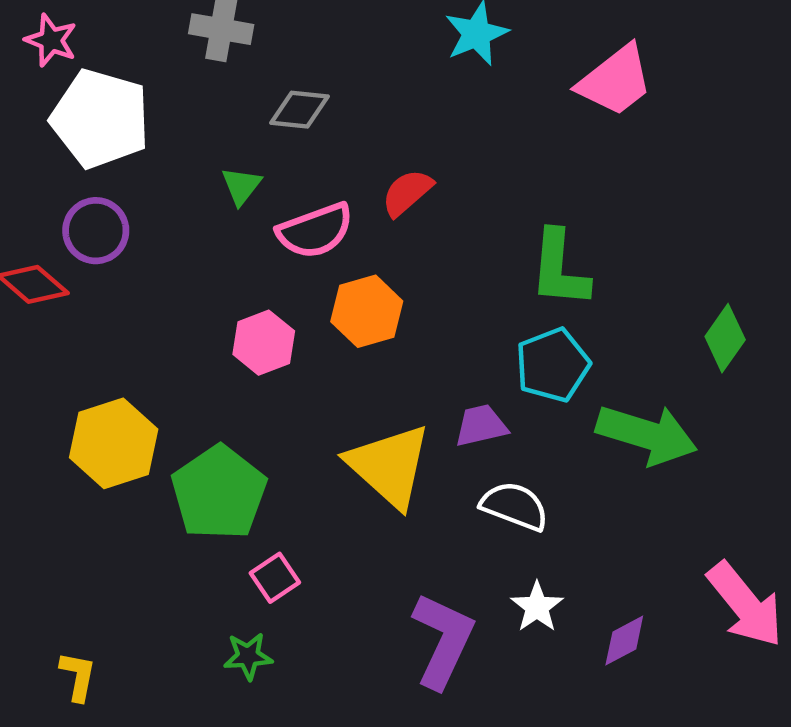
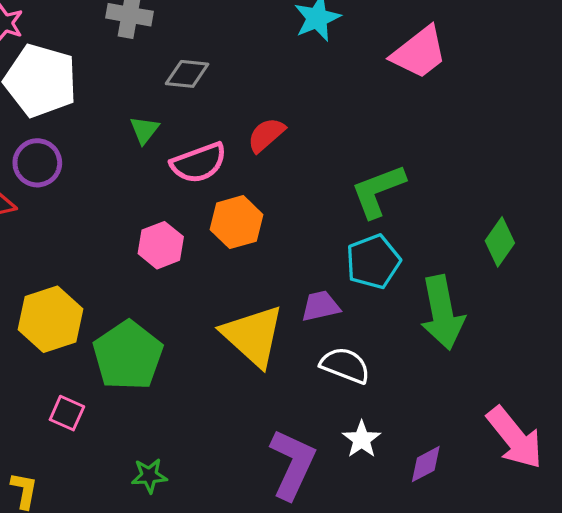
green L-shape: (559, 269) -> (378, 191), turned 64
green arrow: (647, 434) -> (442, 313), turned 62
pink square: (275, 578) -> (67, 413), moved, turned -32

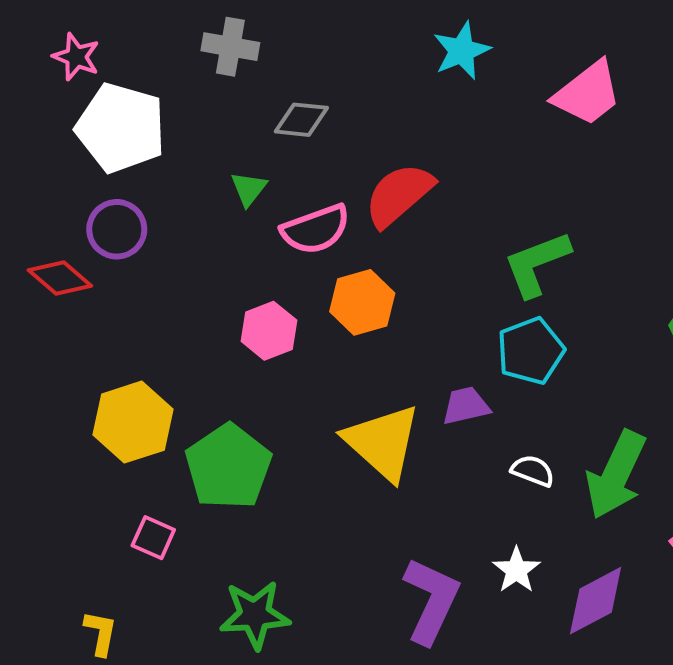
red semicircle: (266, 135) -> (399, 195), size x1.5
green arrow: (442, 313) -> (616, 475), moved, turned 36
white semicircle: (345, 365) -> (533, 471), moved, size x0.7
purple diamond: (426, 464) -> (596, 601), size x1.5
green star: (149, 476) -> (255, 615), size x1.6

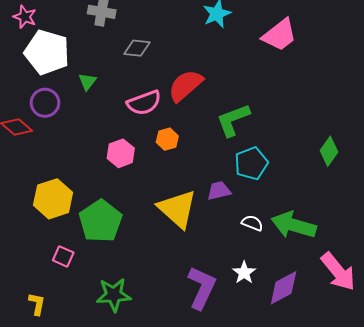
green triangle: (249, 189) -> (87, 82), moved
green L-shape: (537, 264) -> (233, 120), moved
orange hexagon: (362, 302) -> (167, 139), size x0.7
green arrow: (616, 475) -> (294, 225), turned 81

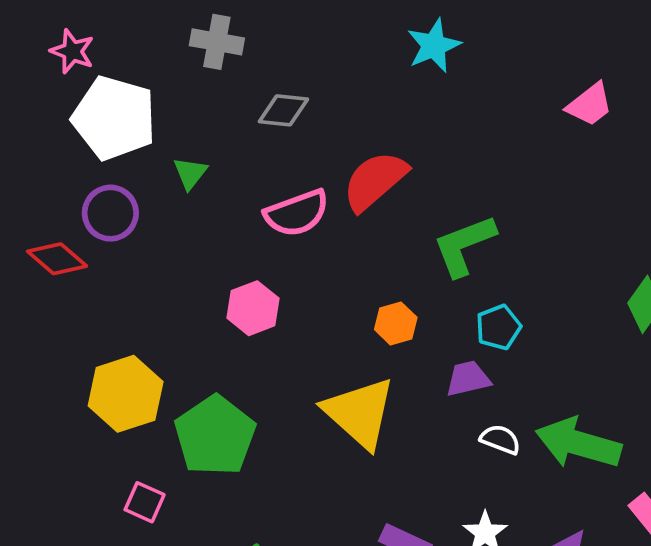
pink trapezoid: (279, 35) -> (590, 105), moved, size x0.7
orange hexagon: (167, 139) -> (396, 323), moved
cyan pentagon: (251, 163) -> (498, 327), size x0.7
purple trapezoid: (219, 191) -> (468, 379), moved

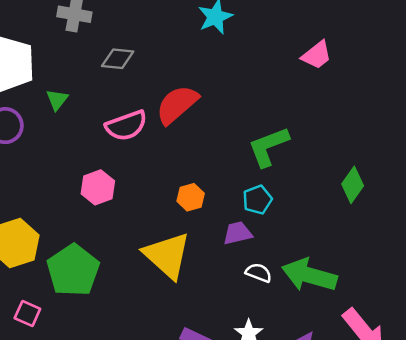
green L-shape: (464, 245) -> (268, 147), moved

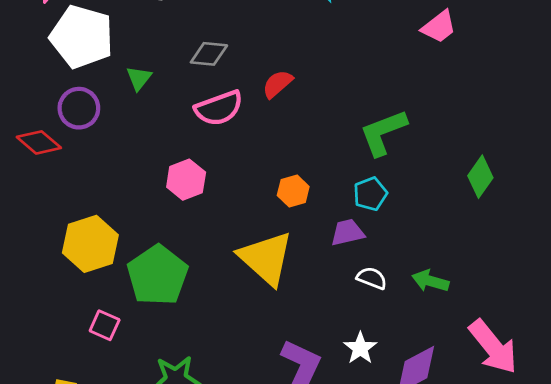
gray diamond: (118, 59) -> (209, 54), moved
red semicircle: (177, 105) -> (277, 84), size x0.6
green arrow: (309, 275) -> (430, 281), size x0.6

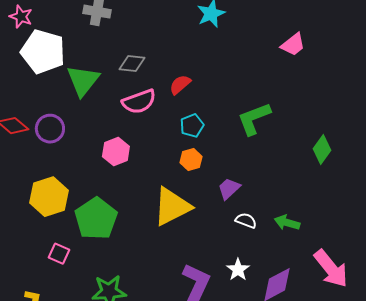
green triangle: (139, 78) -> (83, 81), size x1.8
purple circle: (79, 108) -> (50, 129), moved
cyan pentagon: (370, 194) -> (192, 126), moved
purple trapezoid: (347, 232) -> (229, 189), turned -30
yellow triangle: (266, 258) -> (172, 207), turned 51

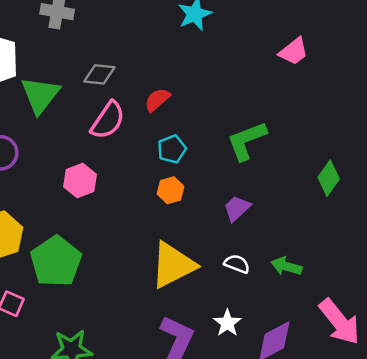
pink semicircle: (139, 102) -> (108, 120), turned -36
purple trapezoid: (229, 189) -> (237, 208), moved
yellow triangle: (172, 207) -> (173, 265), moved

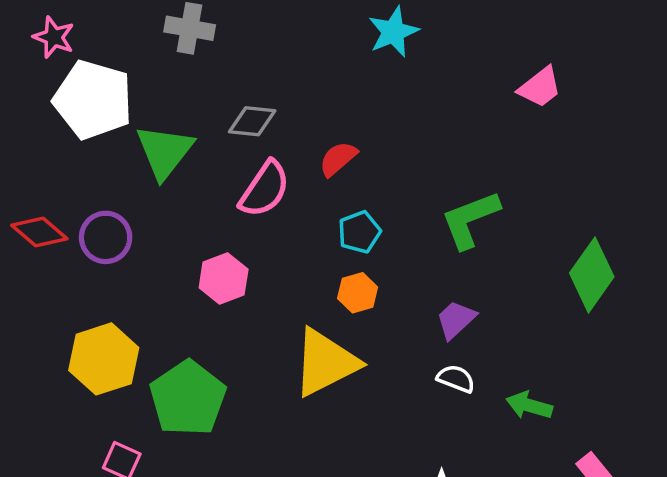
green diamond: (329, 178) -> (592, 275), size x1.4
white semicircle: (237, 264) -> (456, 379), moved
yellow triangle: (173, 265) -> (325, 363), moved

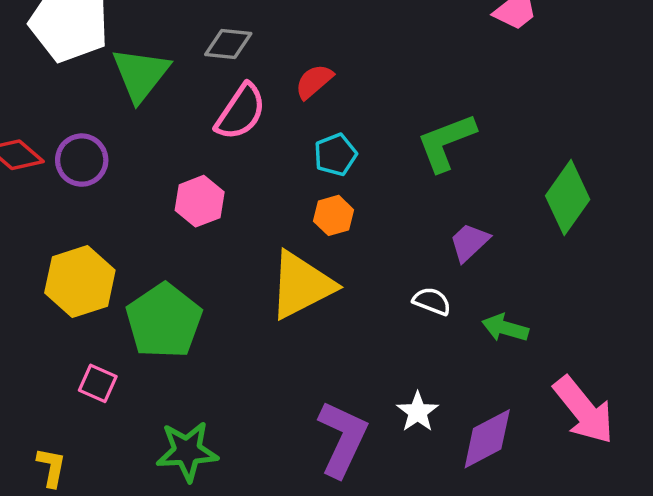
purple trapezoid: (456, 320) -> (469, 242), moved

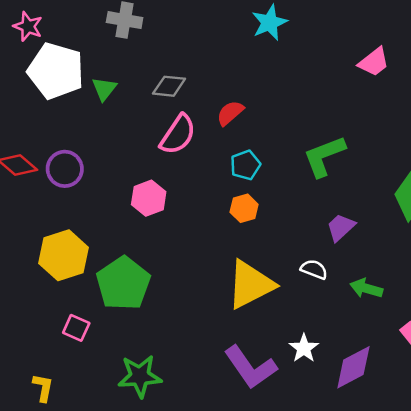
green triangle: (141, 74) -> (104, 89), moved, size x0.6
yellow triangle: (301, 285) -> (250, 285), moved
purple L-shape: (343, 439) -> (250, 367), turned 120

